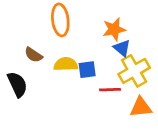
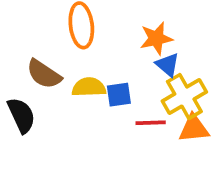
brown semicircle: (33, 55) -> (44, 74), size x1.4
orange triangle: (141, 107) -> (194, 128), moved

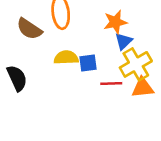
blue triangle: (168, 65) -> (124, 41), turned 36
brown semicircle: (44, 74) -> (29, 29), moved

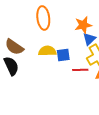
brown semicircle: (29, 29) -> (14, 47), moved

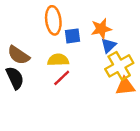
blue square: (63, 55) -> (72, 36), moved
red line: (80, 70) -> (62, 78), moved, turned -42

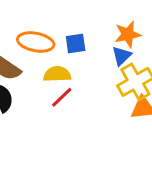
orange ellipse: (53, 20) -> (36, 42), moved, turned -72
orange star: (101, 29) -> (128, 34), moved

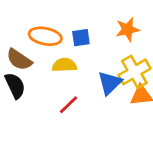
blue triangle: (122, 56) -> (110, 83), moved, size x1.4
red line: (62, 97) -> (69, 105), moved

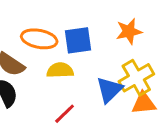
blue square: (81, 38) -> (78, 40), size x1.4

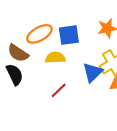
orange ellipse: (39, 39) -> (39, 34), turned -40

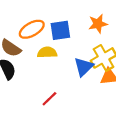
red line: (59, 90) -> (49, 99), moved

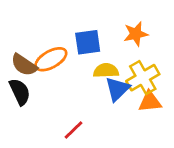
orange ellipse: (32, 29) -> (51, 59), moved
yellow semicircle: (47, 52) -> (106, 71), moved

